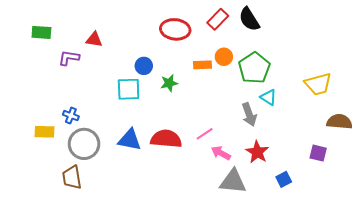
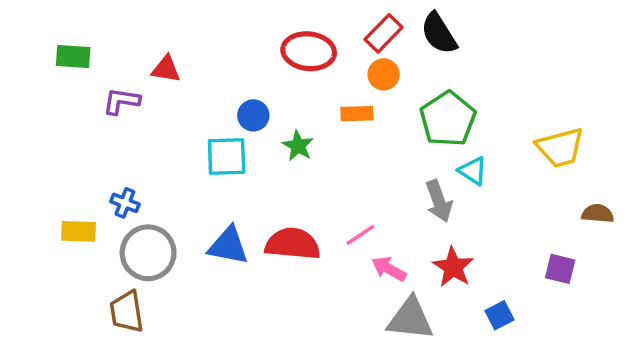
orange circle: (224, 57) -> (384, 74), moved
green star: (169, 83) -> (298, 146), turned -30
brown semicircle: (339, 122) -> (598, 214), size x0.7

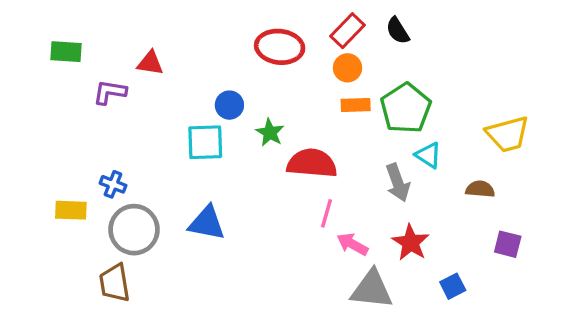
black semicircle: (439, 33) -> (398, 31), size x0.7
orange rectangle: (357, 114) -> (356, 105), moved
brown semicircle: (598, 214) -> (480, 189), moved
pink line: (360, 235) -> (326, 213), turned -40
red semicircle: (293, 244) -> (312, 163), moved

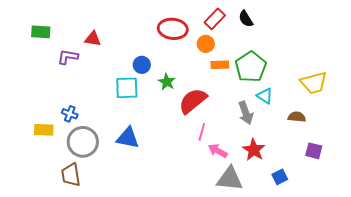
orange circle: (348, 68) -> (206, 44), moved
red semicircle: (312, 163) -> (193, 101), turned -44

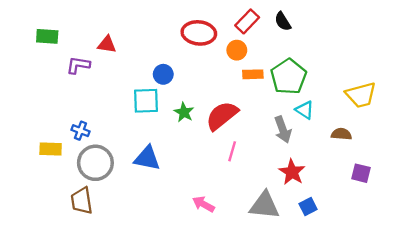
green star: (167, 82) -> (184, 112), moved
pink arrow: (218, 151) -> (203, 204), moved
blue square: (280, 177) -> (308, 206), moved

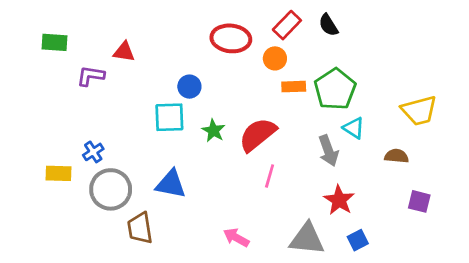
blue cross: (80, 131) -> (93, 152), turned 36
brown trapezoid: (82, 201) -> (140, 228), moved

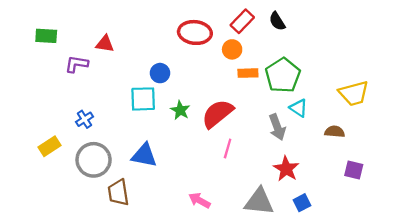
blue cross: (93, 152) -> (84, 119), moved
yellow rectangle: (59, 173) -> (50, 146), turned -35

